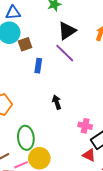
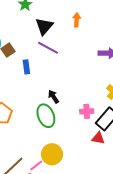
green ellipse: (26, 138) -> (46, 116), moved

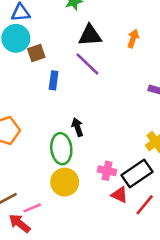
black triangle: (44, 26) -> (90, 35), turned 30
pink cross: (87, 111) -> (107, 171), moved
yellow circle: (52, 154) -> (65, 182), moved

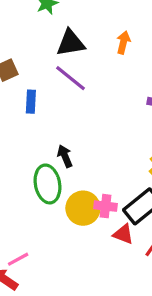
yellow circle: (65, 182) -> (83, 208), moved

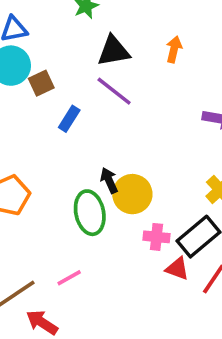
blue rectangle: (31, 102) -> (69, 119), turned 30
yellow circle: (83, 208) -> (132, 194), moved
pink line: (18, 259) -> (69, 278), moved

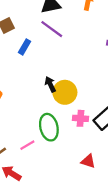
green ellipse: (90, 213) -> (49, 127), moved
red triangle: (177, 269) -> (88, 161), moved

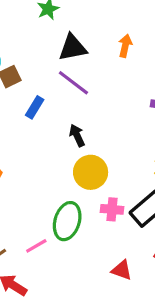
black arrow: (50, 84) -> (77, 135), moved
green ellipse: (49, 127) -> (67, 221), turned 30

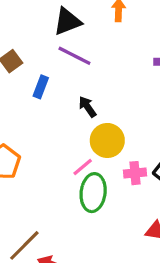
pink line: (36, 246) -> (83, 167), moved

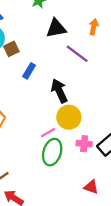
purple line: (74, 56) -> (77, 54), moved
black arrow: (87, 107) -> (59, 91), size x1.5

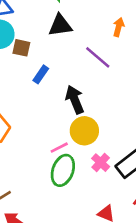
black triangle: (56, 28) -> (60, 25), moved
brown square: (11, 49) -> (21, 48), turned 35
pink cross: (84, 144) -> (101, 163), turned 35

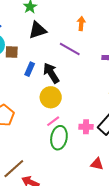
black arrow: (75, 100) -> (51, 73), moved
yellow circle: (84, 131) -> (51, 97), moved
pink cross: (101, 163) -> (86, 127), turned -32

